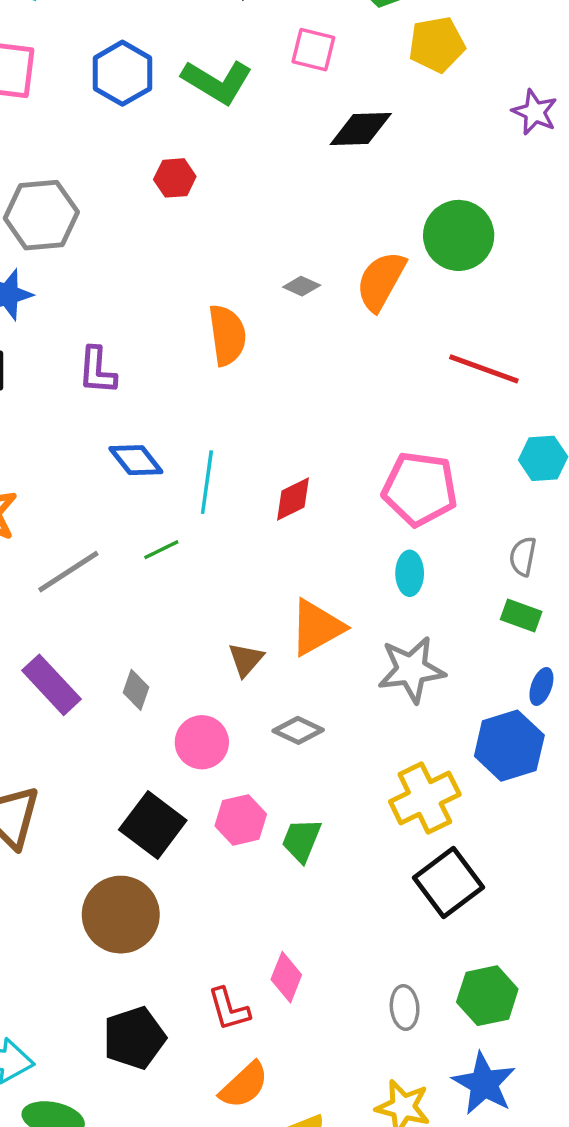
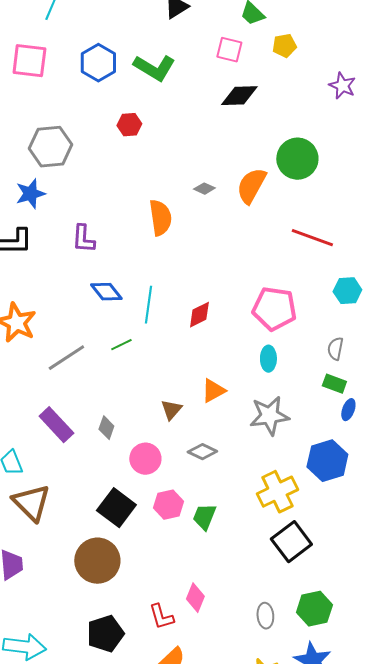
yellow pentagon: (437, 45) -> (284, 46), size x0.7
pink square: (313, 50) -> (229, 50), moved
orange triangle: (317, 627) -> (213, 391), size x0.7
blue ellipse: (541, 686) -> (348, 410), moved

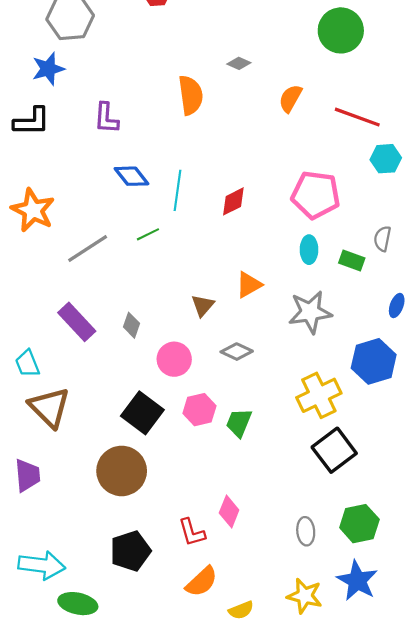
orange semicircle: (251, 186) -> (290, 98), moved, size x0.7
cyan hexagon: (347, 291) -> (386, 159), moved
green rectangle: (334, 384) -> (352, 261), moved

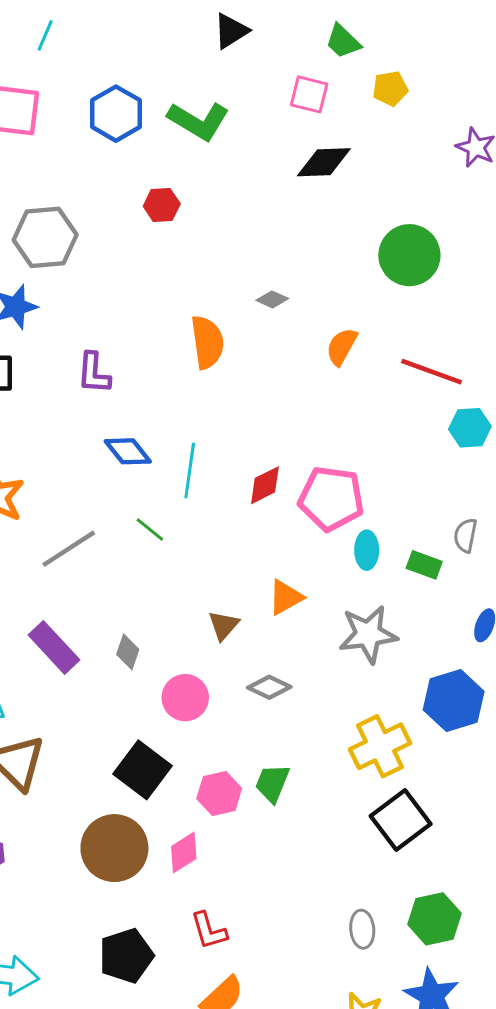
pink pentagon: (316, 195) -> (331, 499), moved
green line: (148, 234) -> (150, 529), turned 65
pink hexagon: (199, 410) -> (219, 793), moved
pink diamond: (229, 512) -> (184, 852), moved, turned 36

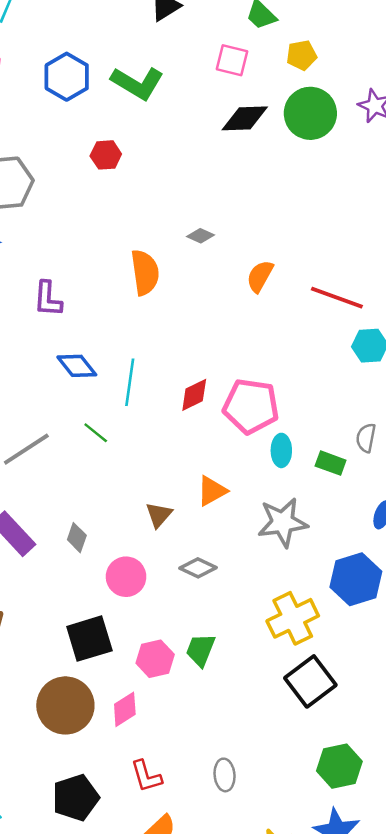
green circle: (409, 255) -> (310, 113), moved
black square: (142, 770) -> (89, 639), turned 36
gray ellipse: (362, 929) -> (225, 775), moved

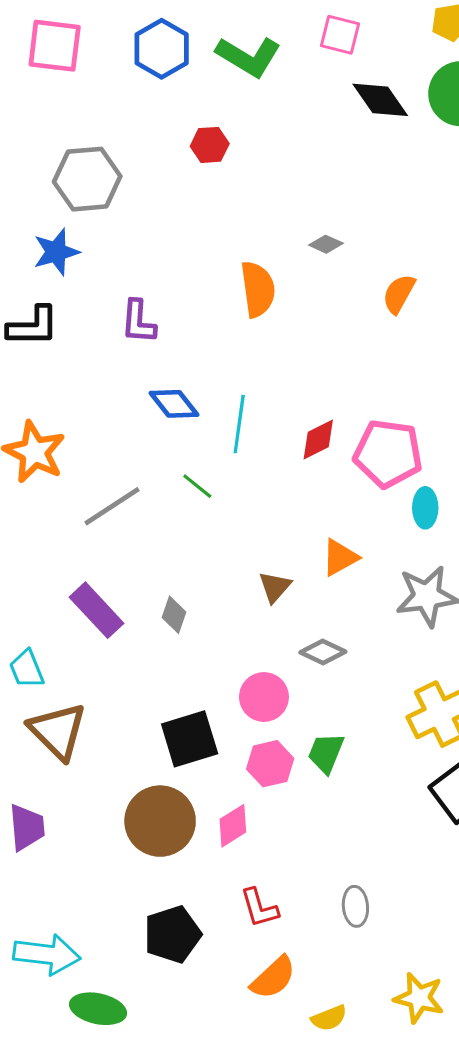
pink square: (232, 60) -> (340, 35), moved
black diamond: (245, 118) -> (380, 100), turned 57
pink circle: (126, 577) -> (264, 697), moved

